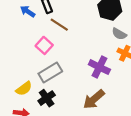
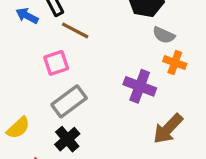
pink square: (44, 45) -> (56, 63), turned 35
yellow semicircle: (24, 89) -> (18, 128), moved
brown arrow: (94, 99) -> (168, 129), moved

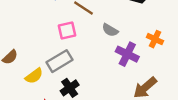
gray semicircle: (164, 35) -> (110, 30), moved
gray rectangle: (69, 101) -> (59, 61), moved

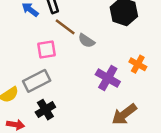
gray semicircle: (110, 30) -> (86, 41), moved

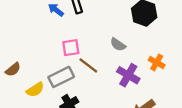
brown line: (65, 27) -> (88, 65), moved
gray semicircle: (86, 41) -> (118, 44), moved

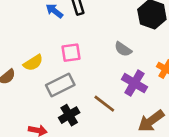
brown line: (88, 65) -> (104, 104), moved
yellow semicircle: (35, 90) -> (33, 63), moved

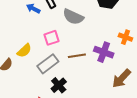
gray semicircle: (123, 49) -> (73, 17), moved, size x1.5
brown line: (104, 104) -> (77, 56), moved, turned -36

